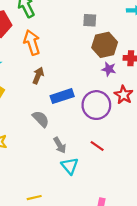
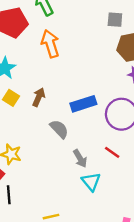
brown arrow: (38, 76) -> (39, 97), moved
red line: (97, 146) -> (112, 152), moved

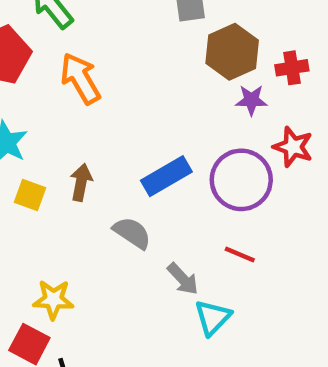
cyan triangle: (91, 182) -> (213, 317), turned 36

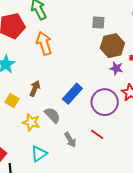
blue rectangle: (166, 176) -> (72, 94), turned -30
yellow square: (30, 195) -> (12, 101), moved
yellow star: (53, 299) -> (31, 122), moved
cyan triangle: (213, 317) -> (39, 154), moved

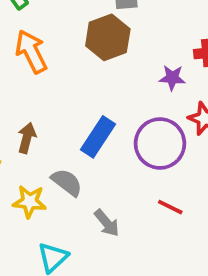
brown hexagon: (112, 46) -> (108, 37), moved
red line: (97, 134) -> (170, 207), moved

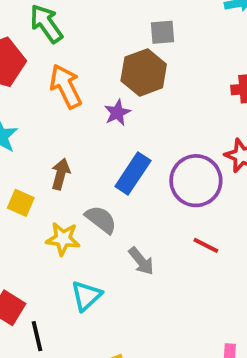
purple star: (172, 78) -> (117, 113), moved, turned -30

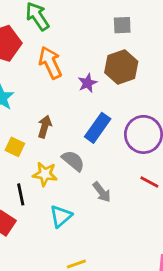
brown hexagon: (144, 72) -> (121, 67), moved
black line: (37, 336) -> (21, 194), moved

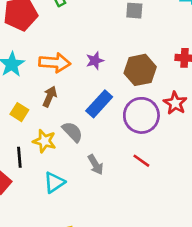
orange arrow: (50, 63) -> (55, 63), moved, turned 112
brown hexagon: (121, 67) -> (140, 70), moved

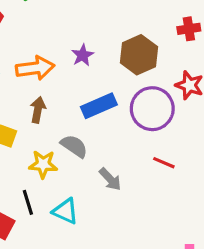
blue rectangle: (99, 104) -> (99, 106), turned 36
black line: (19, 157) -> (28, 202), moved
cyan triangle: (54, 182) -> (66, 211), turned -50

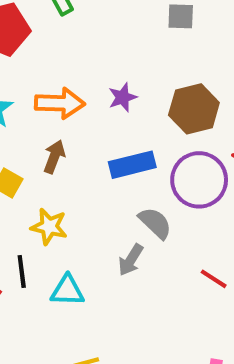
gray semicircle: (74, 146) -> (155, 223), moved
red line: (164, 163) -> (214, 279), moved
gray arrow: (110, 179) -> (131, 260), turned 65
cyan triangle: (66, 211) -> (67, 291), turned -32

